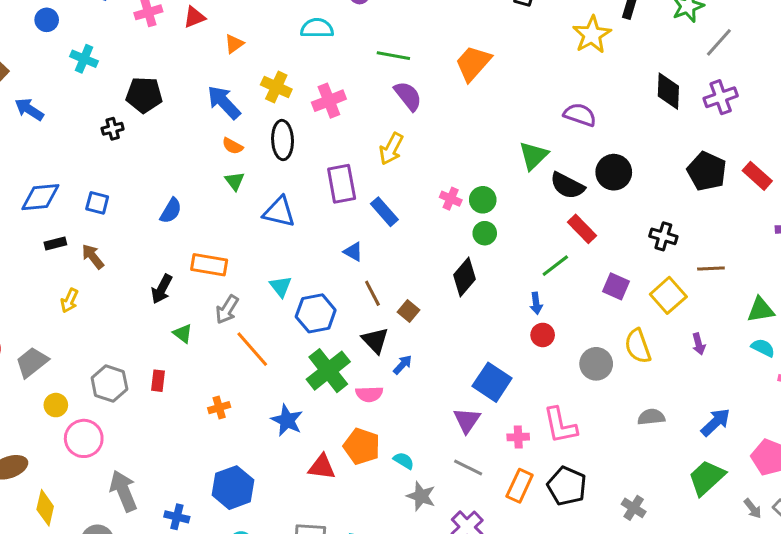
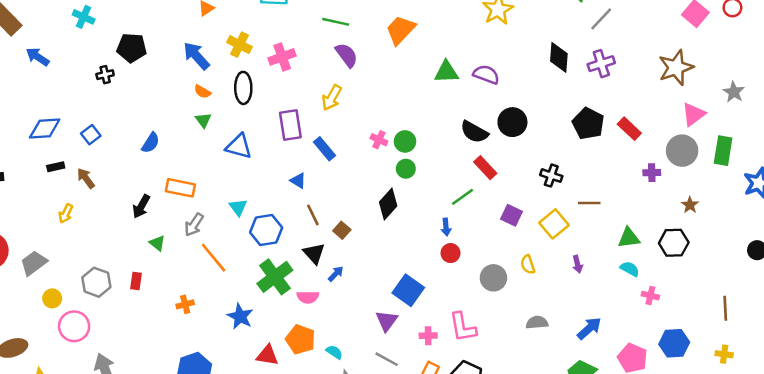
green triangle: (533, 156) -> (446, 72), moved, turned 40
blue square: (97, 203) -> (91, 135), turned 36
yellow semicircle: (638, 346) -> (528, 264), size x0.7

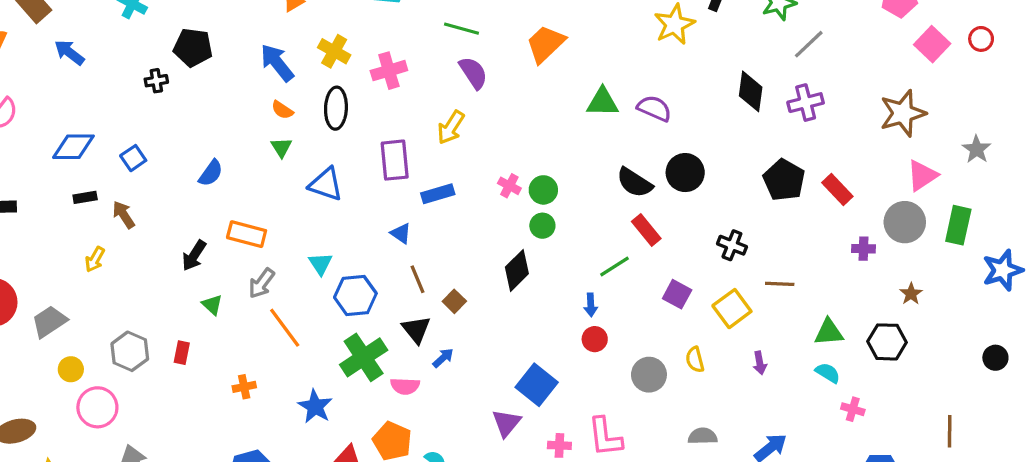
blue rectangle: (325, 149) -> (438, 194), turned -70

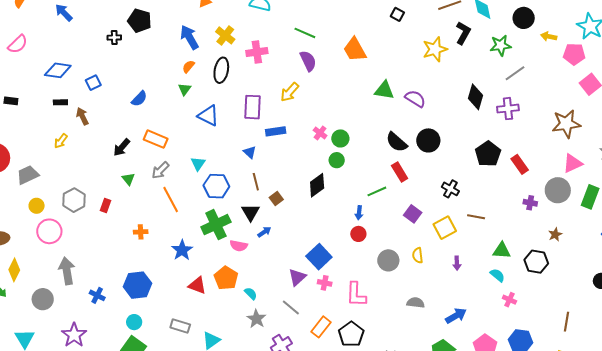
orange trapezoid: (546, 44) -> (355, 50), turned -84
orange semicircle: (282, 110) -> (188, 67), turned 88
pink cross: (559, 445) -> (325, 283), moved

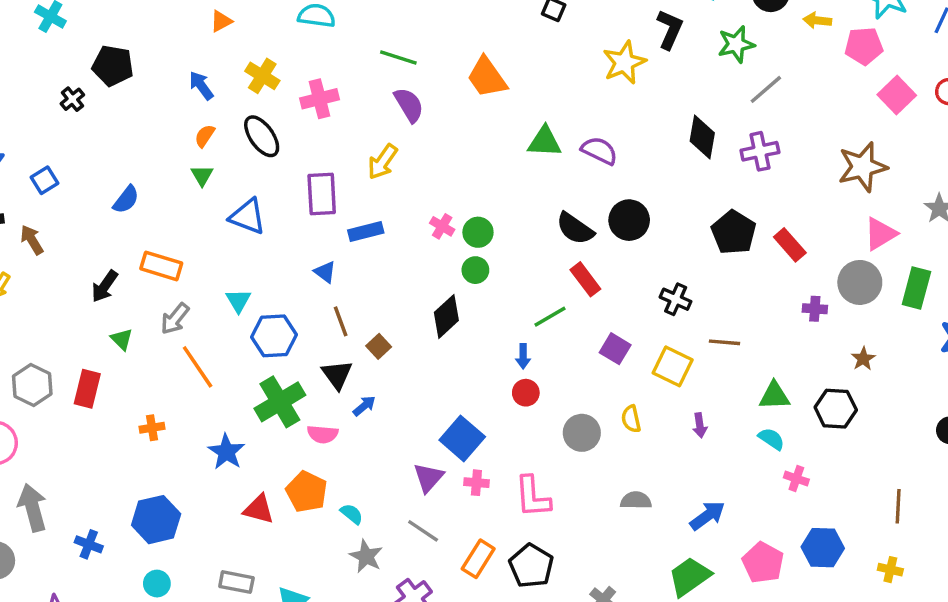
blue arrow: (189, 37) -> (201, 86), size x0.7
black cross: (114, 38) -> (72, 99), turned -32
black ellipse: (221, 70) -> (262, 136), turned -40
red rectangle: (106, 206) -> (87, 389), size x1.5
yellow square: (445, 228) -> (673, 366), turned -30

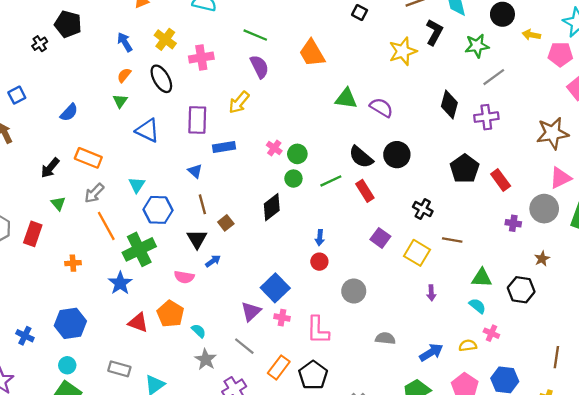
green line: (550, 317) -> (331, 181), moved
green cross: (280, 402) -> (139, 249), moved
yellow semicircle: (631, 419) -> (468, 346), moved, turned 90

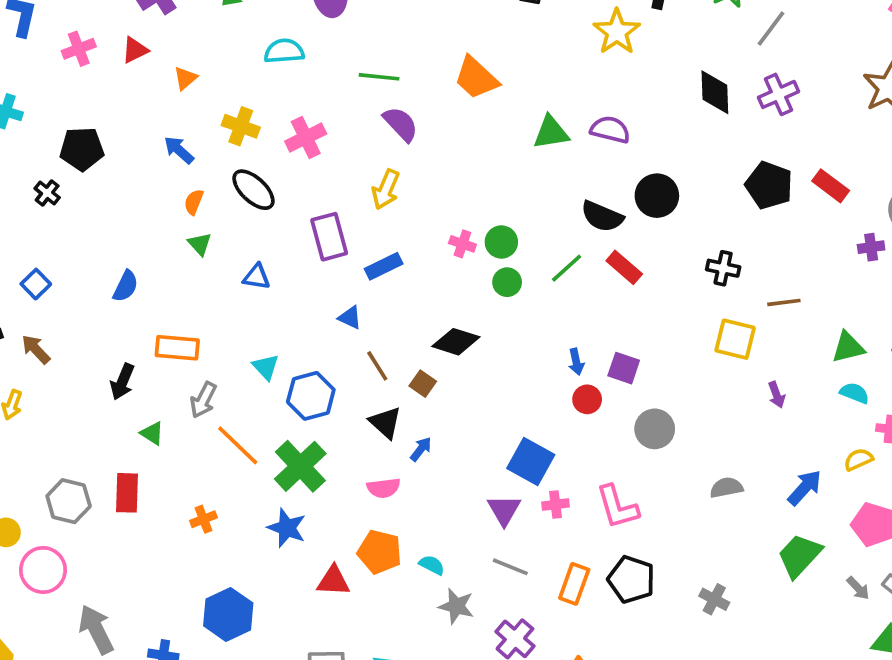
blue triangle: (148, 130) -> (257, 277), size x0.7
black diamond: (272, 207) -> (456, 342), moved, turned 72
purple square: (380, 238) -> (624, 368), moved

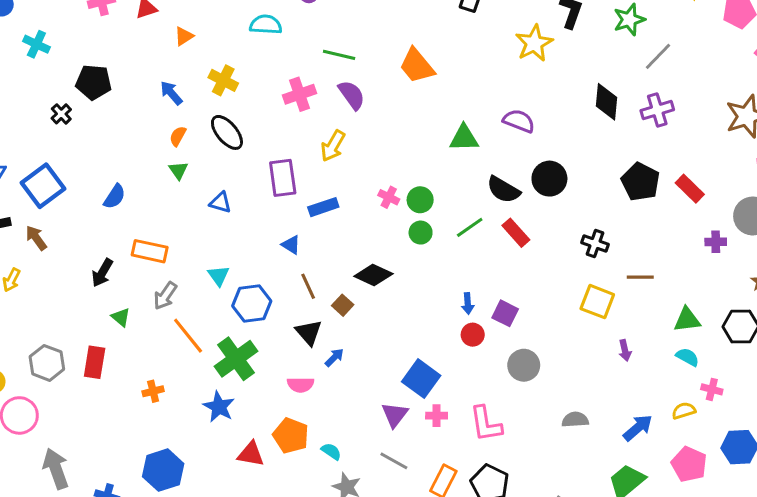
green triangle: (551, 132) -> (464, 138), moved
pink cross: (306, 138) -> (299, 94), moved
blue square: (36, 284) -> (43, 186), size x1.8

